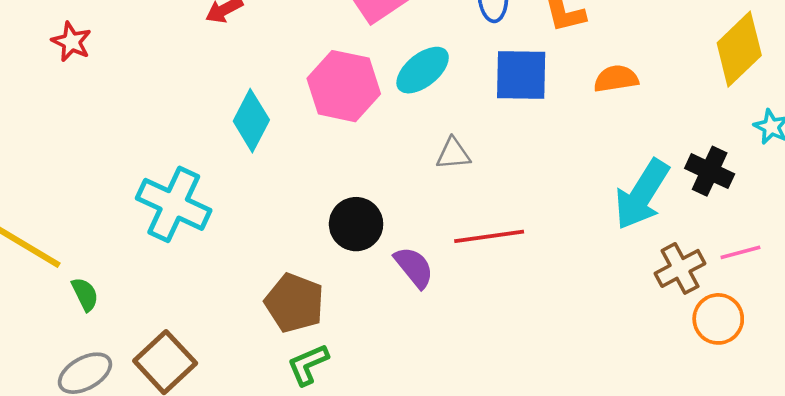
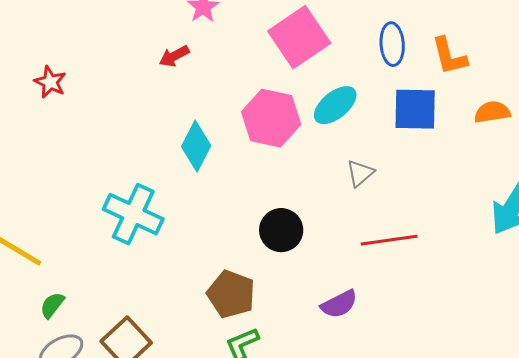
gray triangle: (453, 154) -> (360, 173), turned -36
purple semicircle: (414, 267) -> (339, 304), moved, turned 102
green semicircle: (85, 294) -> (52, 305), moved, turned -116

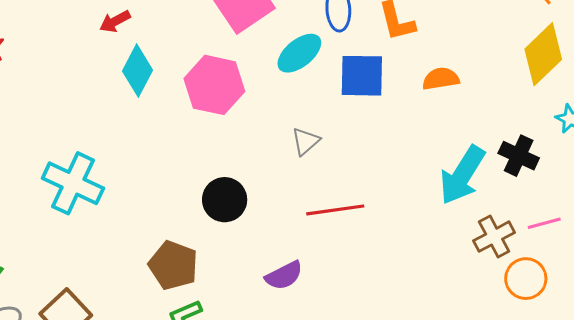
cyan ellipse: (335, 105) -> (299, 53), moved
cyan diamond: (196, 146) -> (137, 71), moved

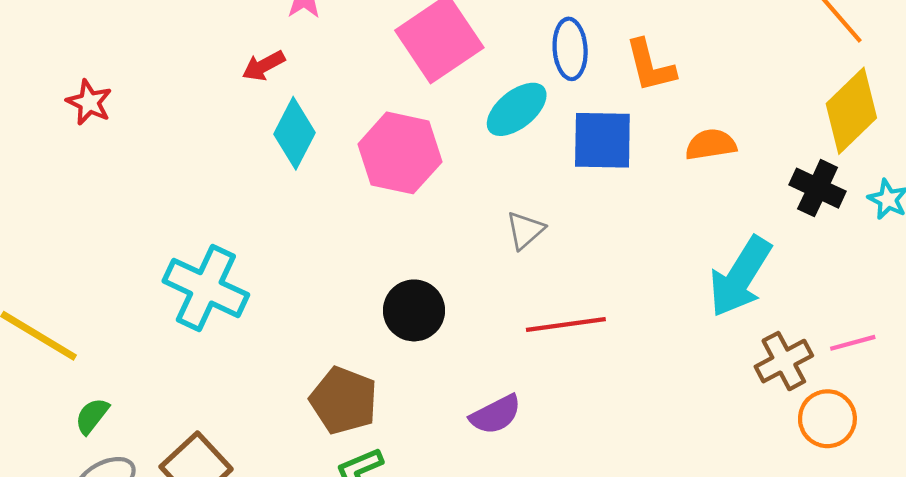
black cross: (519, 156) -> (818, 188), moved

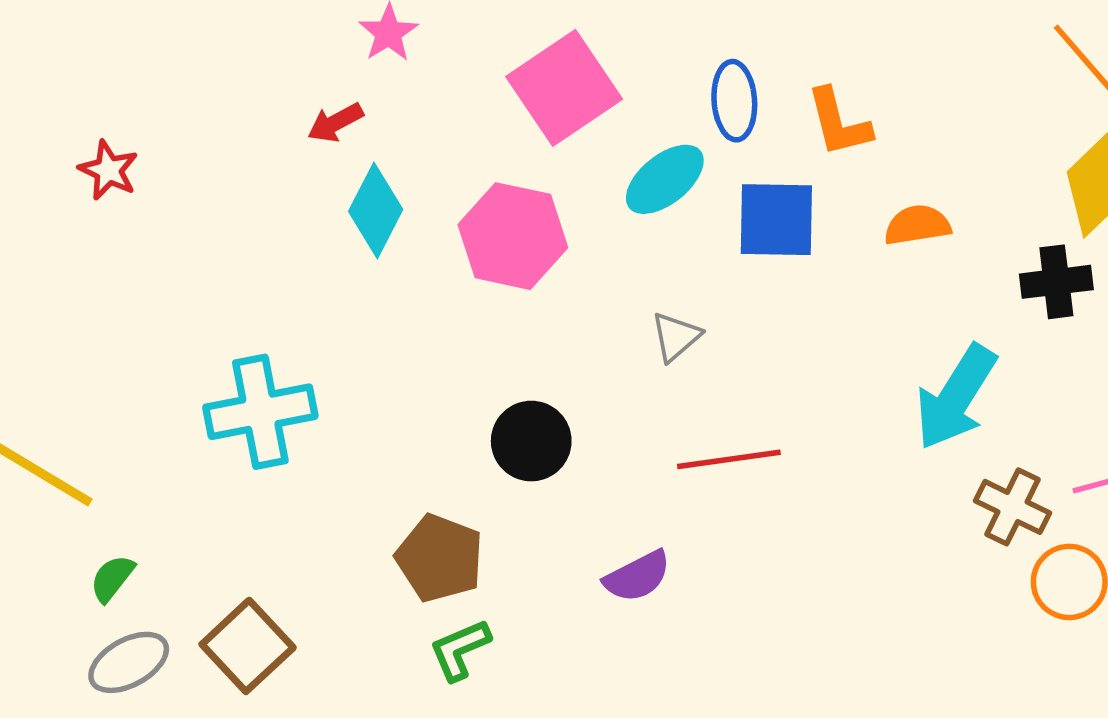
black cross: (818, 188) -> (1056, 282), turned -32
cyan cross: (206, 288) -> (260, 412), turned -36
brown cross: (784, 361) -> (1012, 507), turned -36

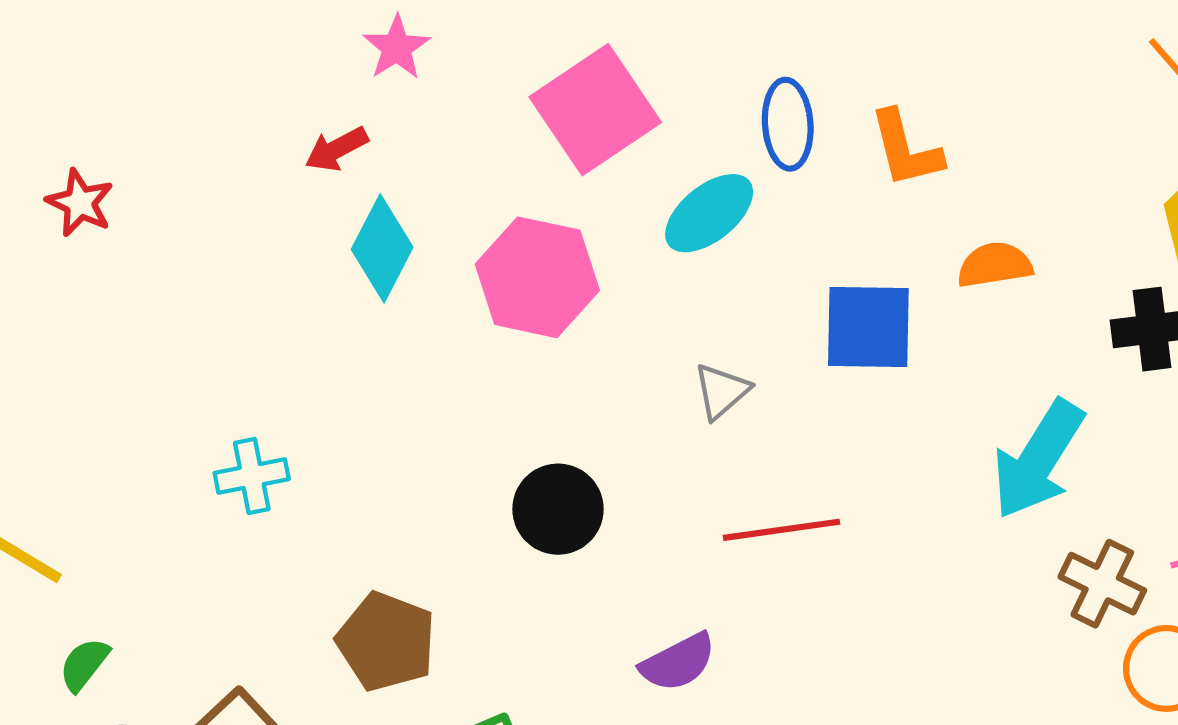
blue square: (776, 220) -> (868, 327), moved
cyan cross: (260, 412) -> (252, 476), size x0.6
brown pentagon: (440, 558) -> (386, 642), moved

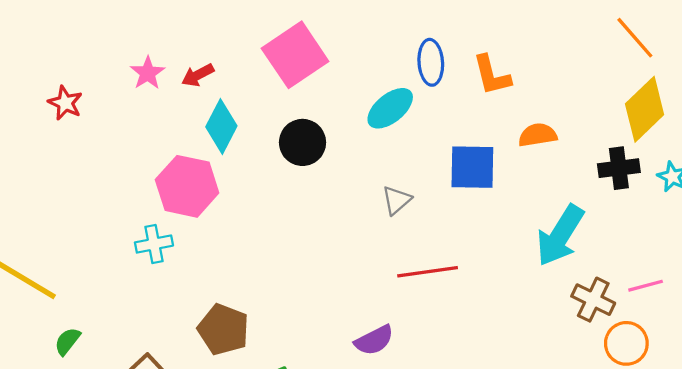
pink star: (397, 48) -> (148, 73), moved
pink square: (595, 110) -> (295, 55), moved
pink hexagon: (537, 277) -> (187, 186), moved
black circle: (558, 509) -> (303, 142), moved

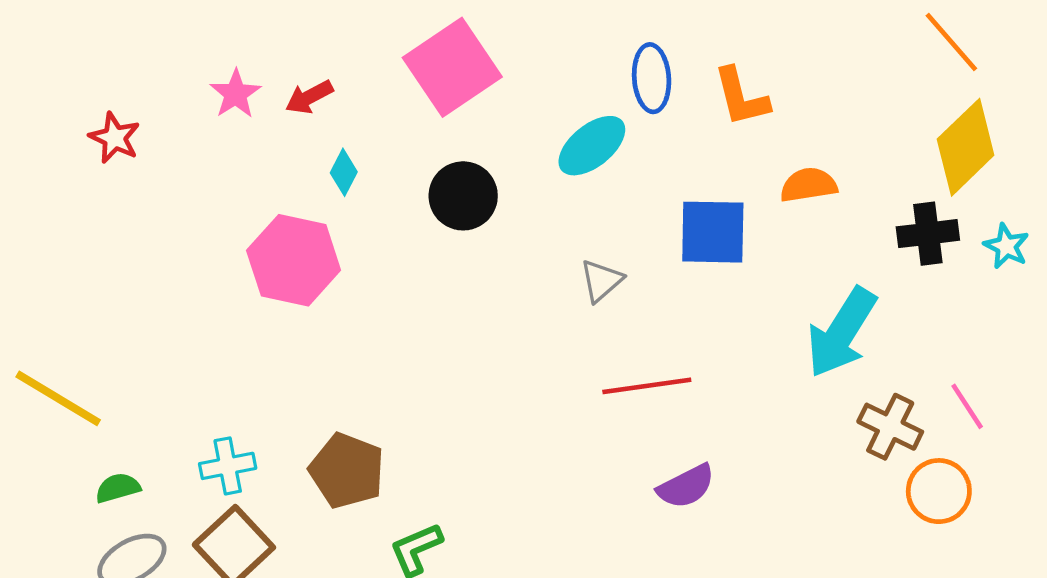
cyan diamond: (221, 126) -> (344, 172), size x0.6
cyan cross: (154, 244) -> (228, 466), moved
pink line: (646, 286) -> (967, 406), turned 72
purple semicircle: (374, 340) -> (686, 486), moved
green semicircle: (67, 341) -> (118, 488), turned 36

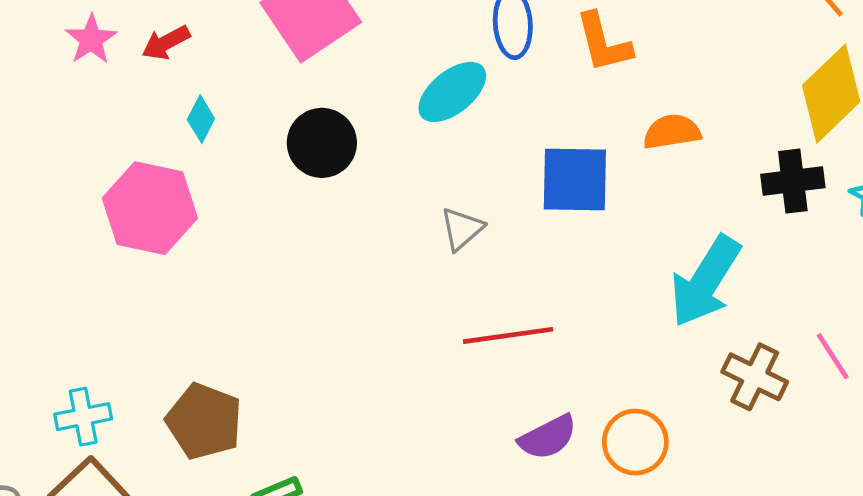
orange circle: (939, 491) -> (635, 442), moved

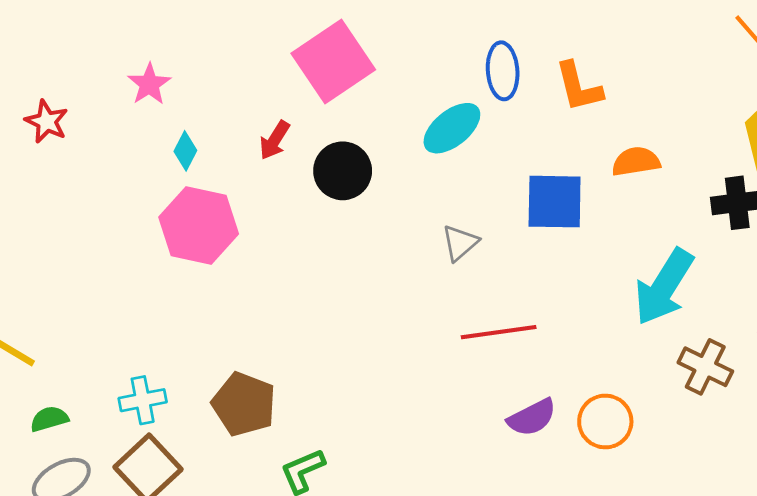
red arrow: (166, 43) -> (275, 140), moved, turned -30
cyan diamond: (201, 119) -> (185, 151), moved

